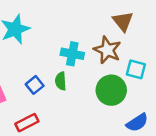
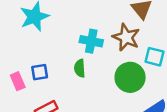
blue square: (35, 85) -> (40, 72), moved, turned 30

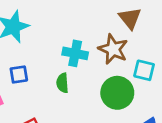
blue square: (40, 72) -> (19, 74), moved

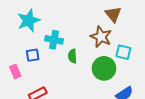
cyan cross: (75, 53) -> (54, 40), moved
green semicircle: (62, 83) -> (72, 56), moved

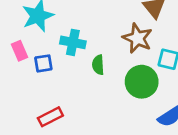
pink rectangle: (15, 71) -> (20, 51), moved

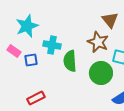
pink rectangle: (20, 51) -> (14, 51), turned -32
green semicircle: (98, 65) -> (70, 61), size x1.5

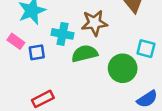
brown star: (98, 42) -> (94, 23), moved, turned -30
green semicircle: (70, 61) -> (85, 54), turned 80

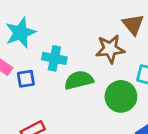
brown star: (94, 23) -> (110, 49), moved

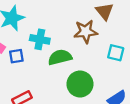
green circle: (121, 96) -> (80, 84), moved

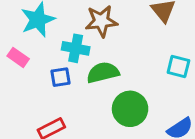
brown star: (86, 32) -> (101, 21), moved
blue square: (16, 56) -> (61, 77), moved

